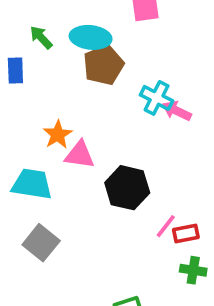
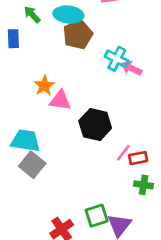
cyan trapezoid: (32, 184) -> (25, 141), moved

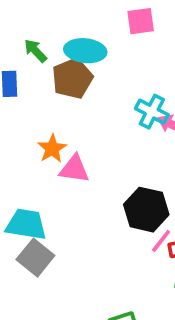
brown pentagon: (78, 35) -> (72, 78), moved
black hexagon: (95, 125) -> (146, 210), moved

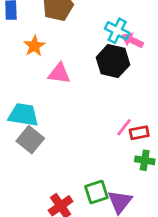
orange star: (52, 149) -> (34, 46), moved
black hexagon: (146, 210) -> (113, 61), moved

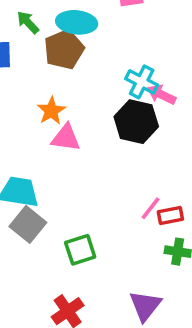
orange star: (34, 46) -> (51, 111), moved
green square: (96, 192) -> (80, 250), moved

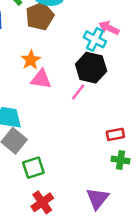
pink arrow: (161, 95) -> (109, 28), moved
pink line: (151, 208) -> (78, 92), moved
green square: (80, 250) -> (33, 168), moved

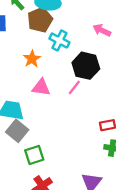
cyan cross: (95, 39) -> (59, 40), moved
pink triangle: (41, 79) -> (41, 87), moved

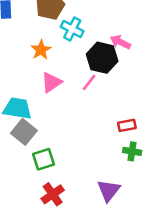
pink arrow: (102, 30) -> (120, 42), moved
pink triangle: (41, 87) -> (51, 82), turned -42

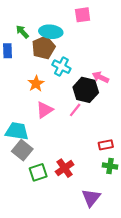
red cross: (53, 194) -> (65, 168), moved

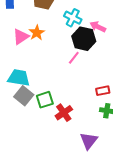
cyan cross: (61, 67) -> (73, 18), moved
pink triangle: (44, 110) -> (21, 37), moved
green square: (38, 172) -> (45, 100), moved

